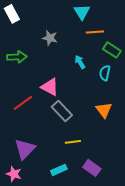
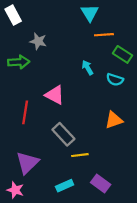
gray star: (50, 38) -> (38, 41), moved
cyan semicircle: (105, 73) -> (115, 80), turned -84
red line: (23, 103) -> (25, 112), turned -45
orange triangle: (104, 110) -> (114, 120), turned 48
gray rectangle: (62, 111) -> (63, 134), moved

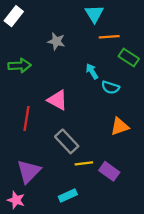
white rectangle: (13, 15) -> (14, 16), turned 66
gray star: (38, 41) -> (56, 41), moved
cyan semicircle: (115, 80) -> (110, 87), moved
purple rectangle: (101, 183) -> (109, 171), moved

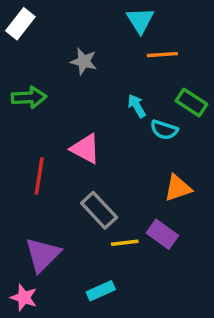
green rectangle: (129, 57) -> (191, 102), moved
purple rectangle: (109, 171) -> (162, 234), moved

